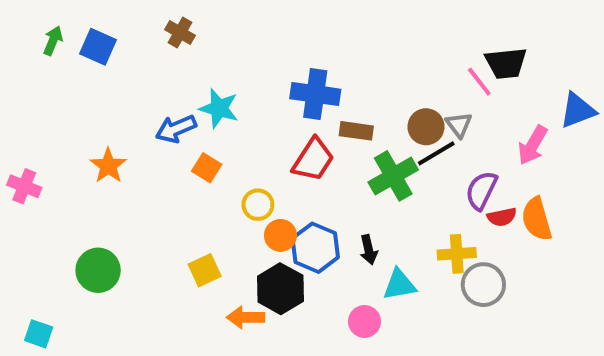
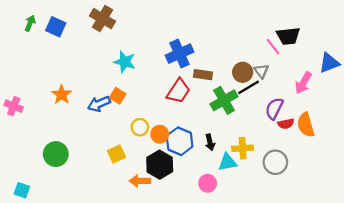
brown cross: (180, 32) -> (102, 19), size x1.5
blue cross: (315, 94) -> (180, 54), turned -32
blue arrow: (176, 129) -> (99, 104), moved
yellow circle: (258, 205) -> (140, 127), moved
yellow cross: (457, 254) -> (243, 148), moved

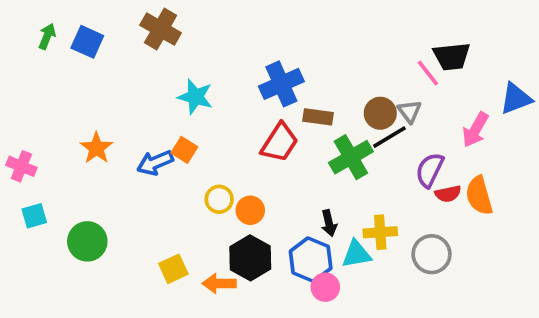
blue hexagon: (180, 141) -> (311, 260), moved
yellow square: (116, 154) -> (173, 269), moved
cyan square: (22, 190) -> (34, 216), moved, turned -35

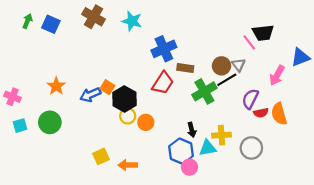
cyan star: (195, 97) -> (132, 21), moved
green circle: (87, 241) -> (50, 122), moved
black hexagon: (250, 258) -> (124, 99), moved

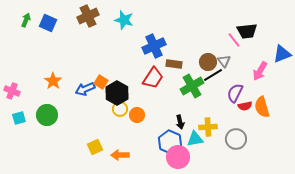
brown cross: (94, 17) -> (88, 16), turned 35
pink circle: (190, 167) -> (178, 157), size x1.5

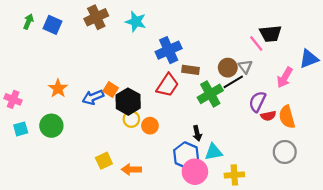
yellow cross: (208, 127) -> (234, 175), moved
gray circle: (236, 139) -> (285, 152), moved

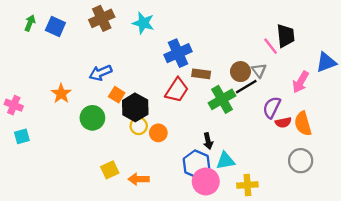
black trapezoid: (270, 34) -> (286, 36), turned -90
blue arrow: (93, 97) -> (101, 73), moved
green circle: (51, 126) -> (92, 118), moved

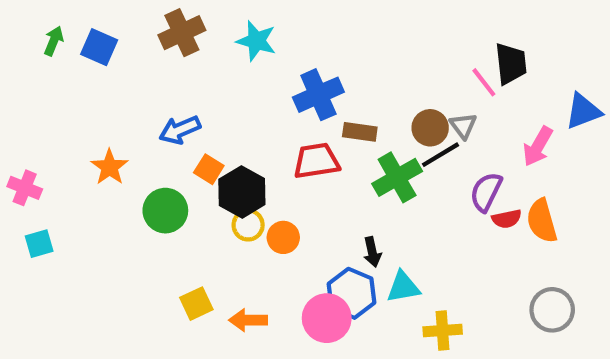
red trapezoid: (177, 90) -> (316, 161), turned -132
gray circle: (301, 161) -> (552, 310), moved
pink circle: (206, 181) -> (327, 318), moved

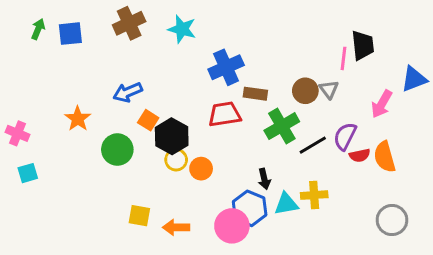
blue square: (99, 47) -> (70, 34), turned -30
pink line: (484, 82) -> (344, 58), turned 45
black line: (440, 155) -> (313, 145), moved
yellow square: (196, 304) -> (139, 216), turned 35
yellow cross: (443, 331) -> (314, 195), moved

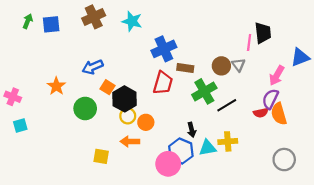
red trapezoid: (225, 114) -> (163, 83), turned 115
purple semicircle: (345, 136) -> (270, 99), moved
orange arrow: (176, 227) -> (130, 141), moved

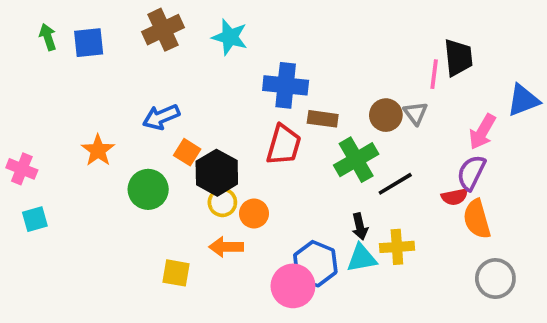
green arrow: (28, 21) -> (48, 37), turned -40
blue cross: (164, 49) -> (286, 85), turned 30
orange semicircle: (279, 114) -> (477, 219), moved
black arrow: (192, 130) -> (360, 227), moved

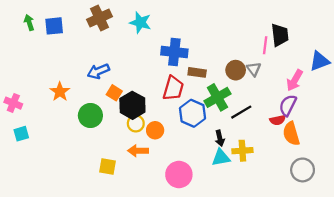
blue hexagon: (315, 264) -> (193, 113), moved

